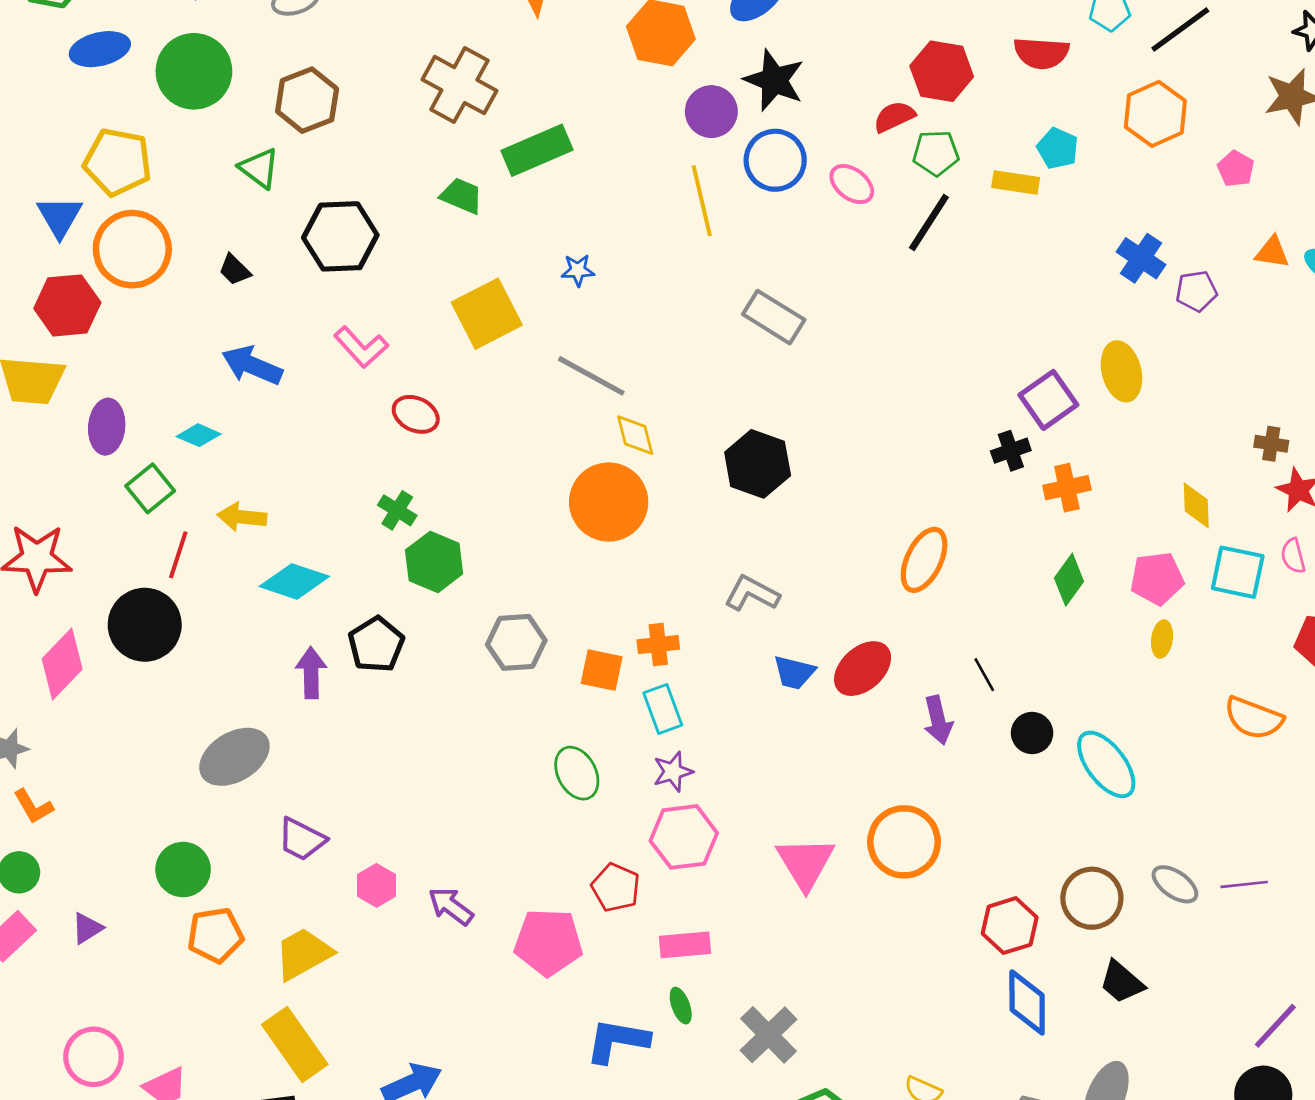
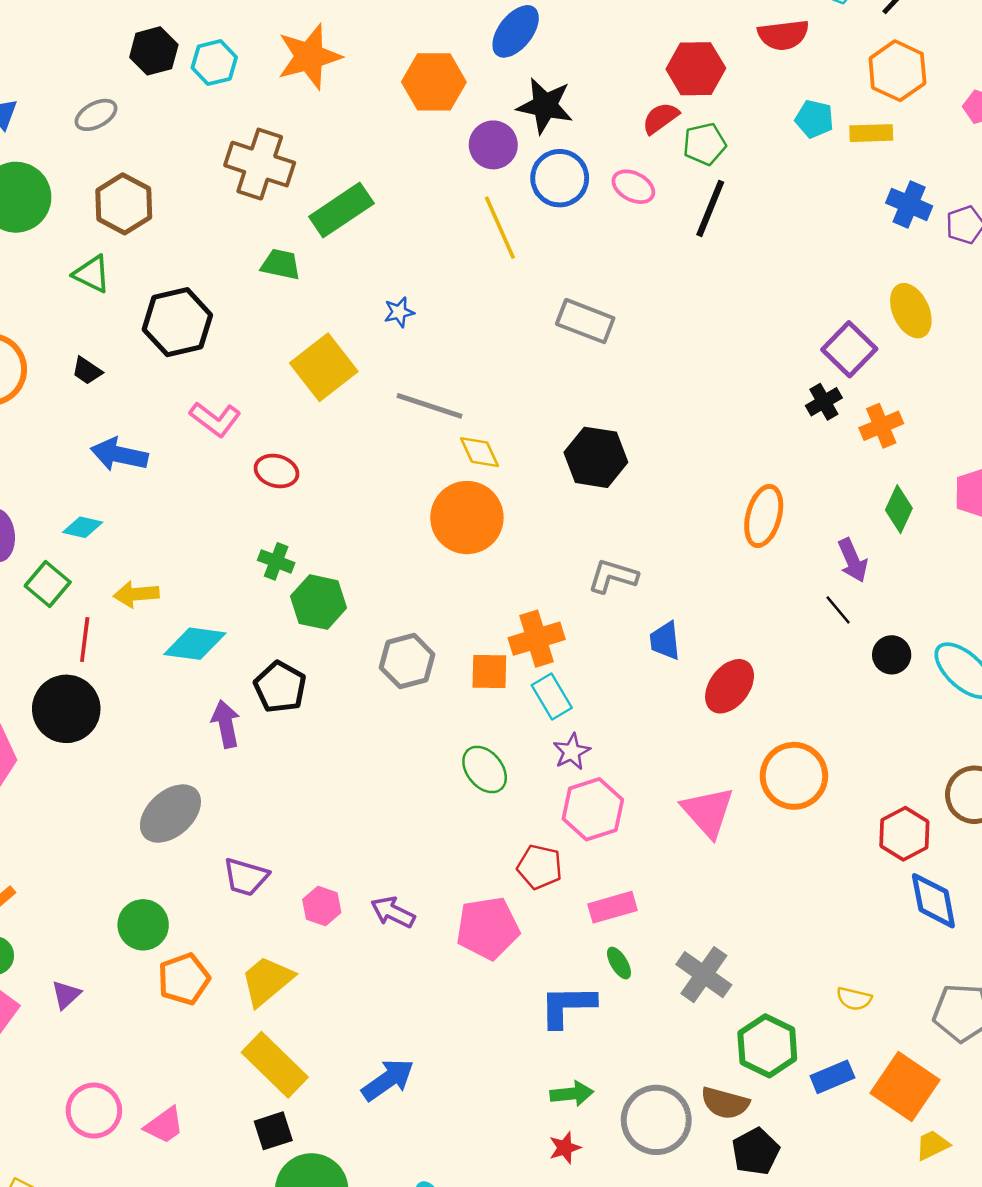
yellow rectangle: (1016, 183) -> (871, 133), moved
orange cross: (658, 645) -> (537, 639), size x1.4
red ellipse: (863, 669) -> (730, 686), moved
blue trapezoid: (794, 672) -> (665, 641), turned 81
purple arrow: (938, 720) -> (853, 560), moved

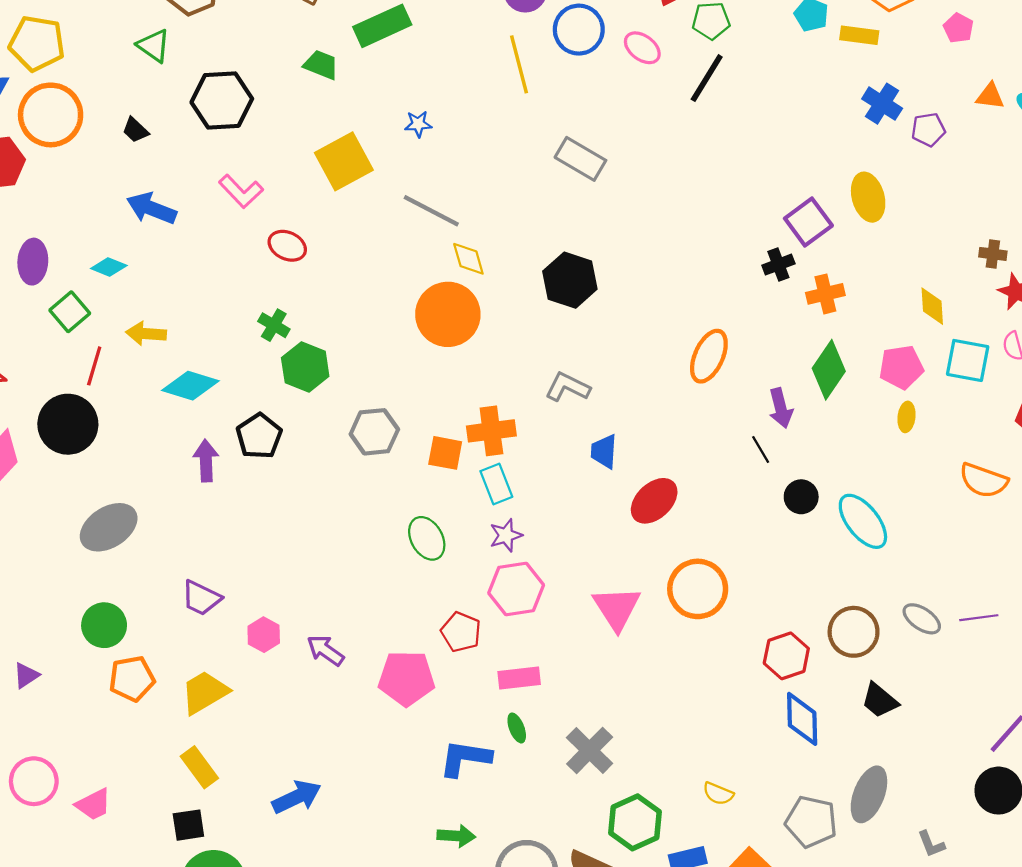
green diamond: (899, 509) -> (829, 370), size x1.4
gray ellipse: (170, 814) -> (109, 527), moved
yellow rectangle: (275, 1065) -> (199, 767), size x0.7

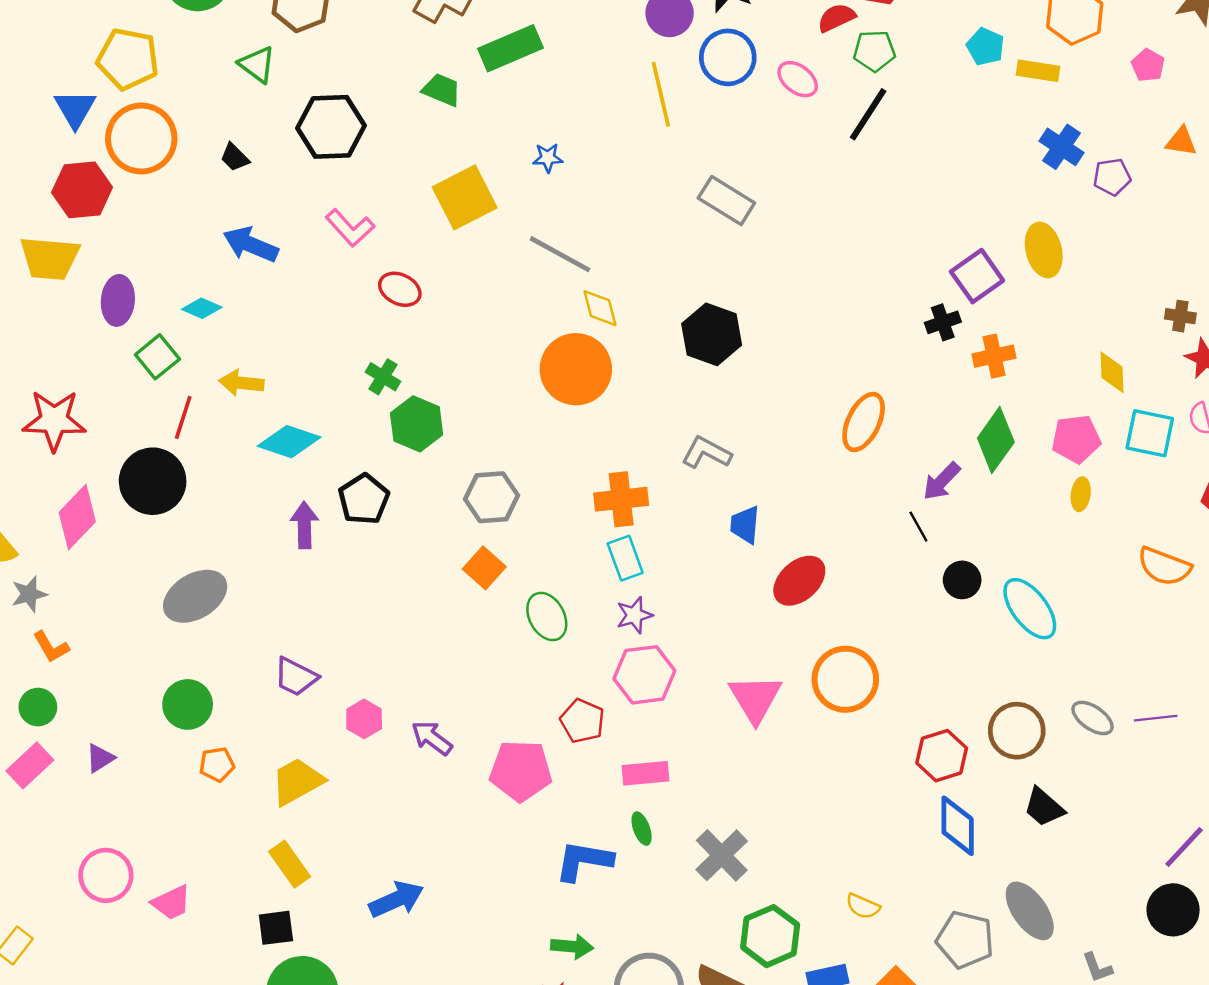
purple arrow: (781, 408) -> (942, 481), turned 57
orange square: (445, 453) -> (484, 568), moved, turned 30
orange pentagon: (132, 679) -> (217, 764), size x0.7
gray ellipse: (869, 794) -> (1030, 911), turned -58

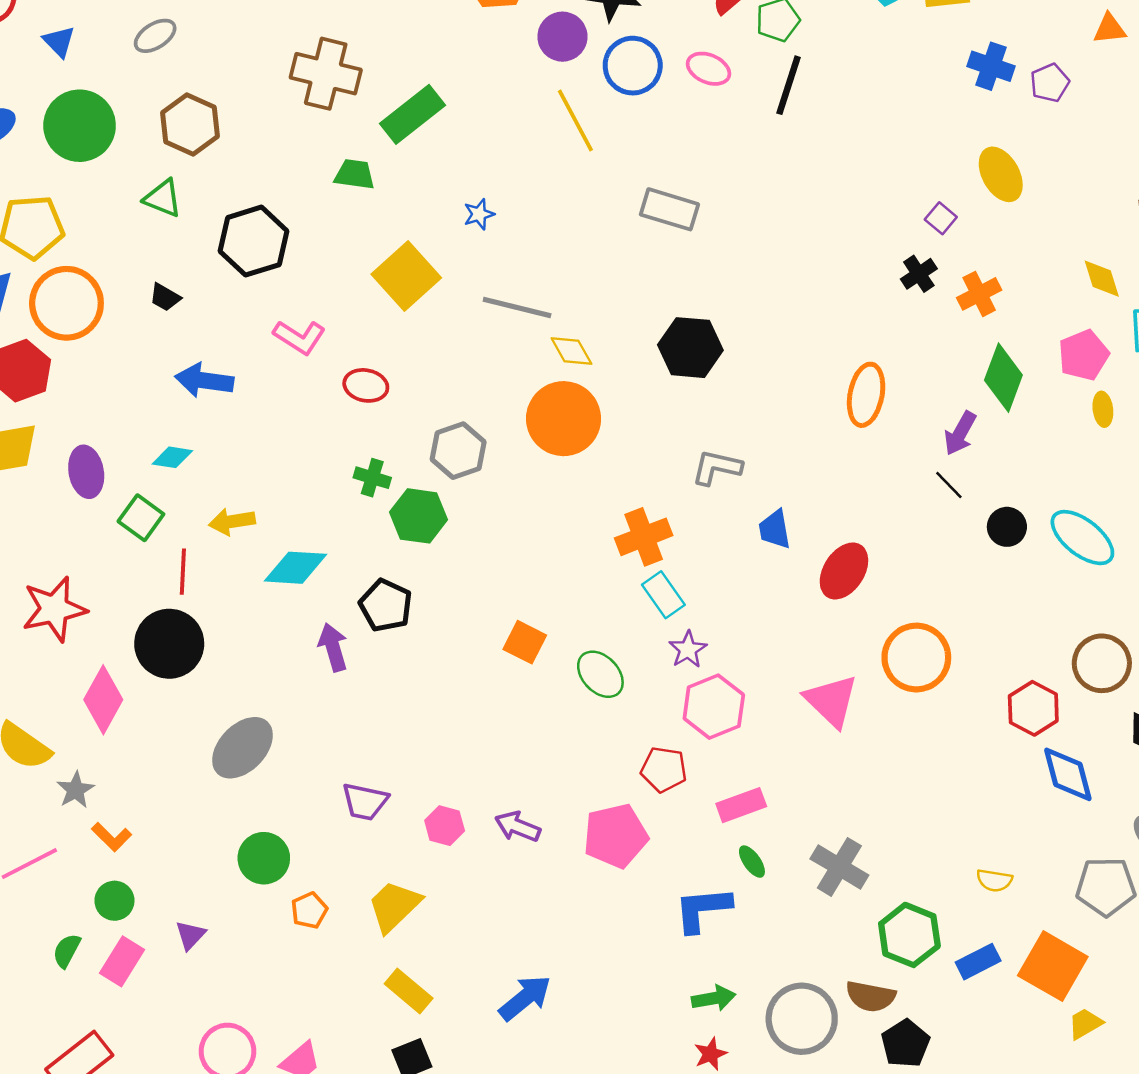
purple square: (977, 276) -> (941, 218), size x0.6
gray hexagon: (492, 497) -> (458, 451), moved

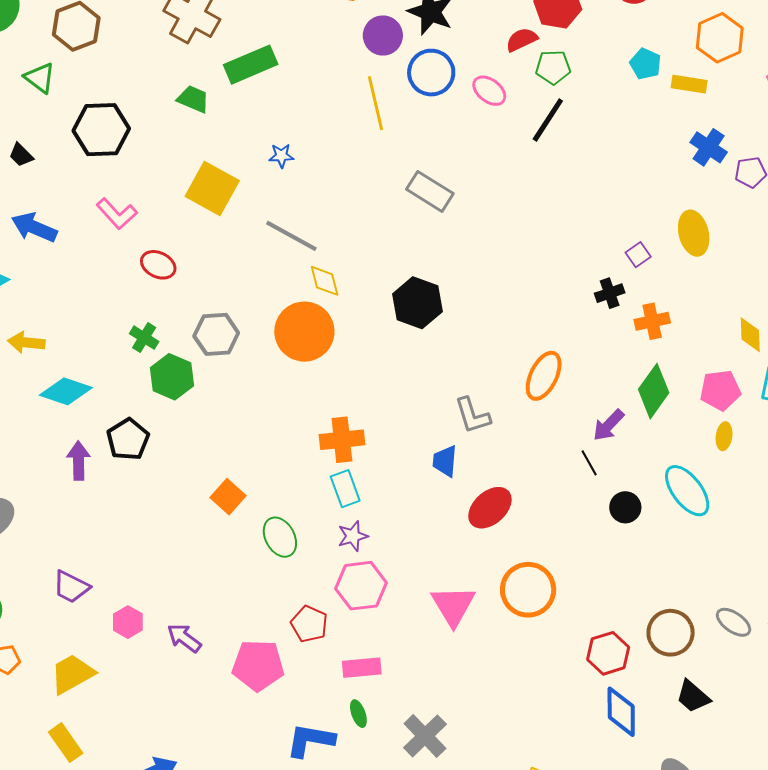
yellow square: (406, 276) -> (212, 189), turned -34
gray L-shape: (717, 467) -> (472, 415), moved, turned -135
cyan ellipse: (1082, 538) -> (687, 491), moved

